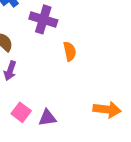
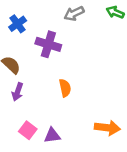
orange semicircle: (70, 51) -> (65, 88), moved

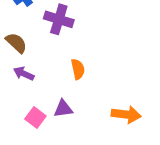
purple arrow: (18, 92) -> (24, 74), turned 96
purple triangle: (52, 135) -> (63, 109), moved

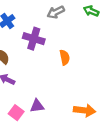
orange semicircle: (78, 69) -> (65, 57), moved

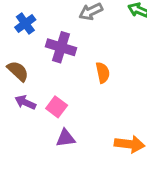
pink square: (16, 113) -> (57, 107), moved

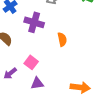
purple arrow: (25, 102) -> (10, 73), moved, turned -64

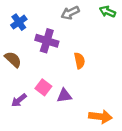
purple triangle: (37, 83) -> (64, 96), moved

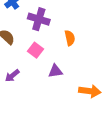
pink square: (43, 87) -> (36, 50), moved

